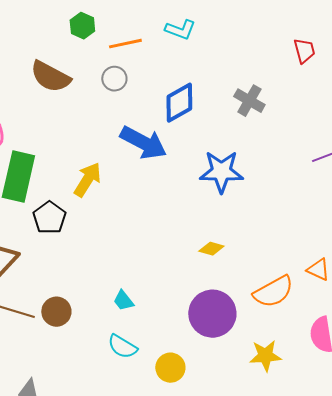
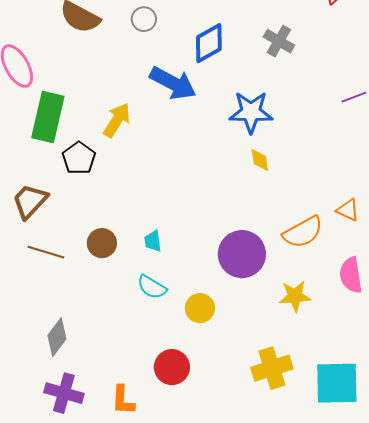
yellow diamond: (211, 249) -> (260, 160), moved, turned 65
cyan trapezoid: (123, 301) -> (153, 241), turned 30
brown circle: (56, 312) -> (102, 243), moved

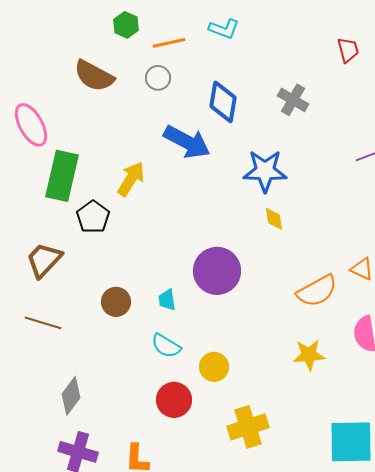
blue diamond: (209, 43) -> (223, 102), turned -51
brown line: (46, 252) -> (43, 323), moved
purple circle: (242, 254) -> (217, 271), moved
red circle: (172, 367) -> (174, 400), moved
yellow cross: (272, 368) -> (248, 427), moved

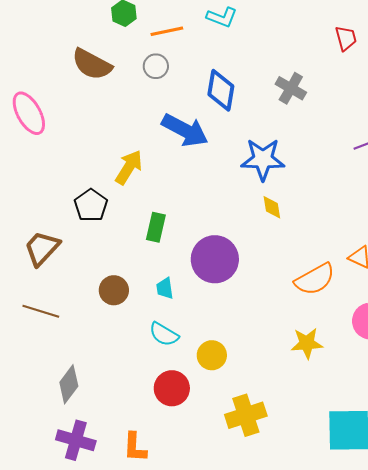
green rectangle: (62, 176) -> (156, 227), moved, size x0.6

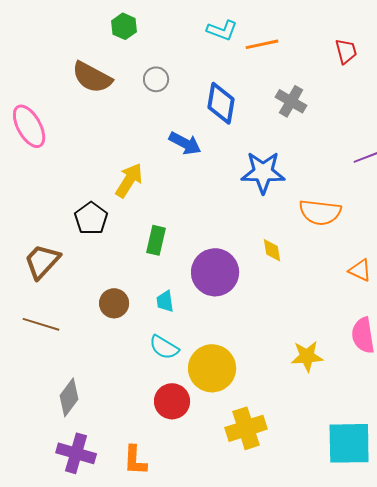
orange line: (167, 31) -> (262, 44), moved
blue arrow: (185, 130) -> (185, 143), size x0.7
yellow diamond: (272, 207) -> (272, 250), moved
orange semicircle: (315, 279) -> (320, 212), moved, turned 36
yellow circle: (212, 355) -> (212, 368), size x1.6

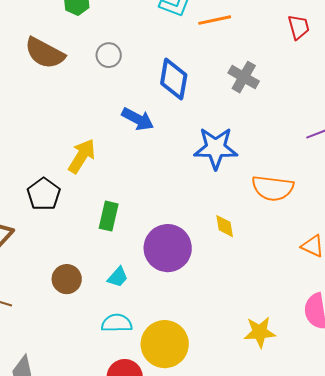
cyan trapezoid: (165, 301) -> (118, 277), turned -130
cyan semicircle: (164, 347) -> (117, 323), turned 148

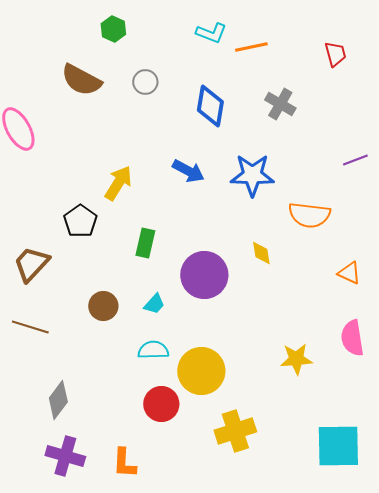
blue arrow: (138, 119) -> (188, 171), moved

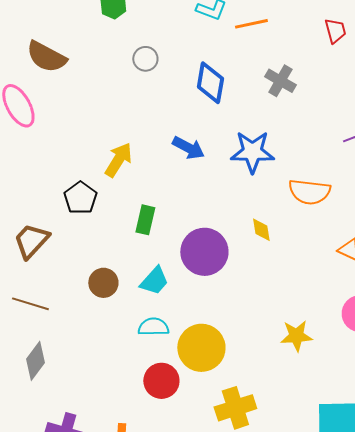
brown semicircle: (81, 80) -> (46, 57), moved
cyan trapezoid: (154, 304) -> (154, 281), size x1.4
gray diamond: (58, 400) -> (35, 361), moved

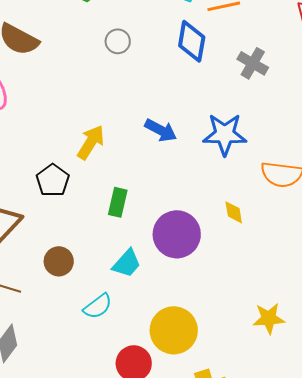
blue diamond: (210, 83) -> (192, 41), moved
brown circle: (103, 283) -> (59, 261), moved
cyan semicircle: (153, 327) -> (98, 306), moved, turned 144

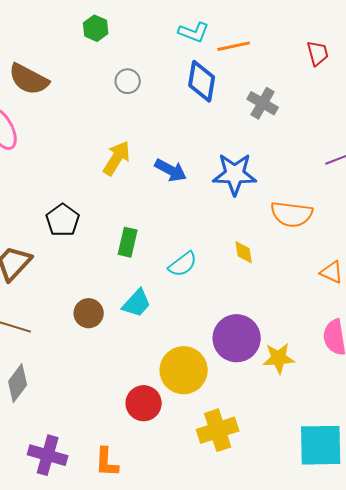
yellow arrow: (91, 142) -> (117, 158), moved
purple circle: (177, 234) -> (237, 338), moved
brown circle: (59, 261) -> (89, 313), moved
cyan semicircle: (98, 306) -> (183, 264), moved

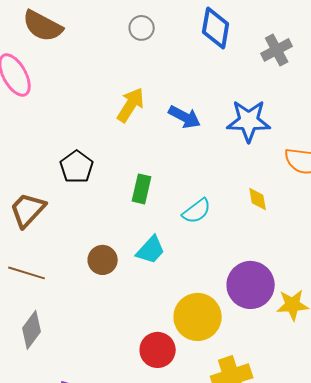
gray cross: (263, 103) -> (277, 50), turned 32

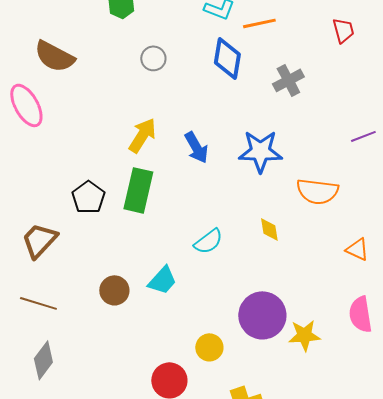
blue arrow: (185, 117) -> (196, 147), turned 32
green rectangle: (142, 189) -> (138, 190), moved, size x1.5
yellow circle: (198, 317) -> (209, 347), size x0.6

